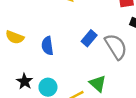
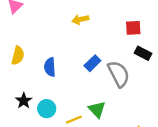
yellow semicircle: (15, 37) -> (18, 55), turned -102

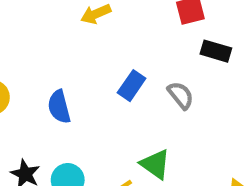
gray semicircle: (119, 74) -> (181, 95), size x0.6

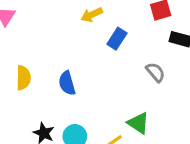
blue rectangle: (132, 86) -> (117, 39), moved

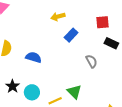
blue semicircle: (67, 83) -> (34, 57), turned 112

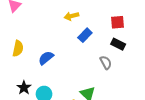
black rectangle: (111, 43) -> (118, 44), moved
blue semicircle: (34, 57) -> (46, 58), turned -56

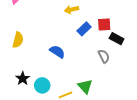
red square: (118, 22) -> (104, 24), moved
blue semicircle: (46, 58) -> (57, 52), moved, turned 70

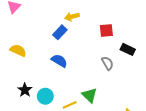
blue rectangle: (84, 29) -> (60, 32), moved
black rectangle: (117, 39) -> (128, 49), moved
yellow semicircle: (18, 40) -> (18, 50), turned -77

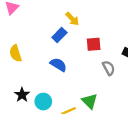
yellow arrow: (72, 17) -> (72, 19), turned -120
red square: (106, 30) -> (94, 44), moved
yellow semicircle: (18, 50) -> (16, 53), turned -133

